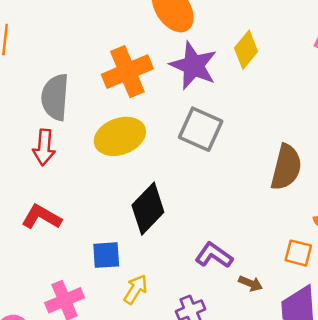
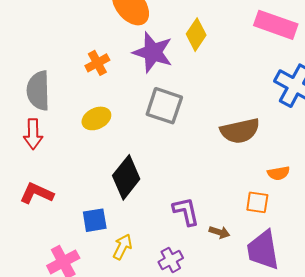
orange cross: (127, 72) -> (97, 63), size x0.6
yellow ellipse: (120, 136) -> (96, 118), size x0.7
brown semicircle: (286, 167) -> (240, 131), turned 69
purple L-shape: (214, 255) -> (186, 211), turned 48

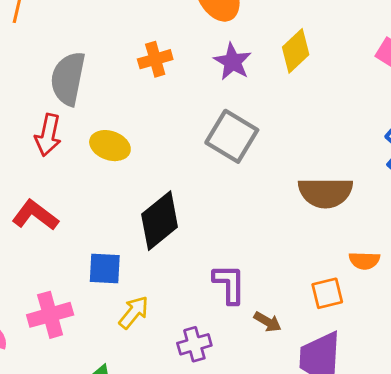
purple star: (153, 52) -> (233, 62), size x0.7
yellow ellipse: (96, 118) -> (110, 146), moved, turned 32
orange square: (257, 202) -> (327, 293), turned -35

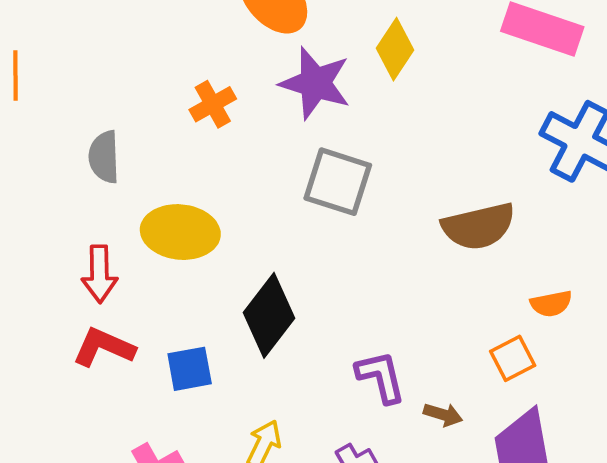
purple star: (233, 62) -> (315, 83), size x1.4
gray semicircle: (68, 79) -> (104, 157), size x0.7
red arrow: (48, 135) -> (99, 274), moved
yellow ellipse: (110, 146) -> (180, 232), size x1.4
blue square: (105, 268) -> (190, 369), moved

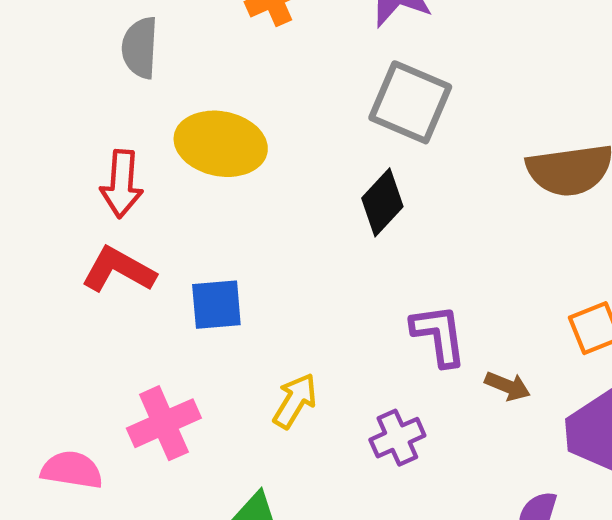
black diamond: (269, 315) -> (382, 202), moved, size x0.7

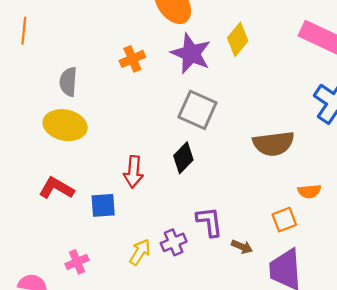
yellow ellipse: (221, 144) -> (65, 125), moved
red arrow: (122, 184) -> (133, 172), moved
pink cross: (164, 423) -> (77, 262), size x0.7
purple cross: (397, 438) -> (174, 242), moved

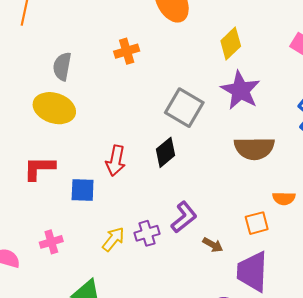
purple star: (191, 53) -> (240, 90), moved
red L-shape: (56, 188) -> (39, 168), turned -36
purple L-shape: (209, 222) -> (184, 217), turned 52

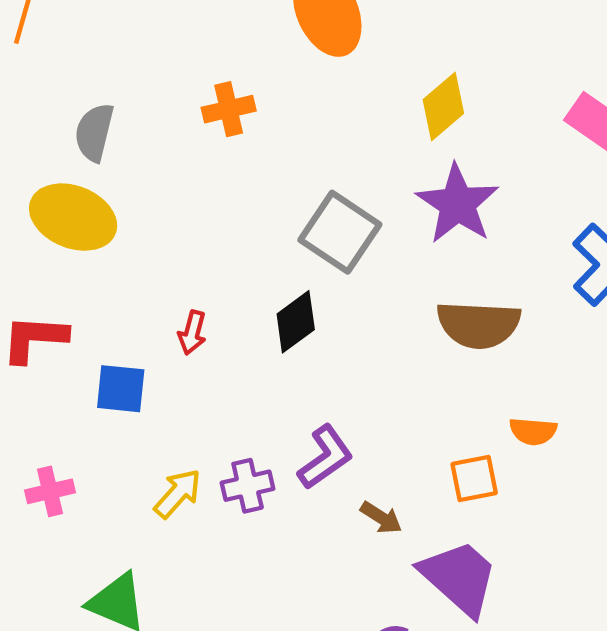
red arrow: (116, 161) -> (192, 333), size x0.7
purple trapezoid: (252, 272) -> (459, 578), turned 126

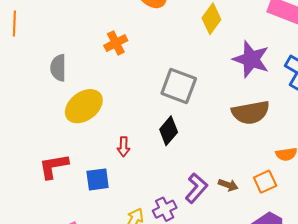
purple star: (457, 204) -> (251, 59), moved
yellow ellipse: (73, 217) -> (84, 106), moved, turned -45
brown arrow: (381, 518) -> (228, 185), moved

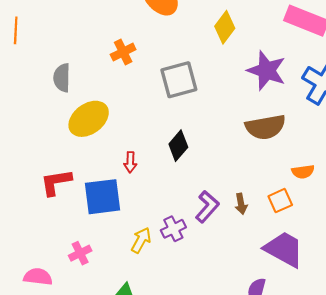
gray square: (179, 86) -> (179, 80), moved, turned -36
blue square: (98, 179) -> (103, 197), size x1.5
brown arrow: (228, 185) -> (241, 204), turned 60

